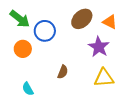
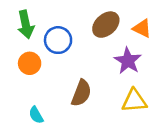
green arrow: (20, 19) -> (26, 25), turned 40
brown semicircle: (63, 72) -> (81, 93), size x1.5

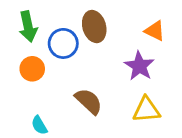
brown ellipse: (106, 25) -> (94, 27), moved, turned -64
brown semicircle: (81, 93) -> (89, 101), turned -68

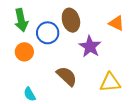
purple star: (139, 66) -> (90, 47), moved

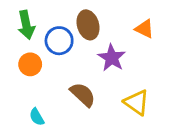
yellow triangle: (110, 83) -> (137, 102), turned 40

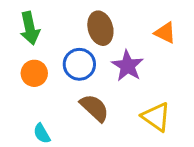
blue circle: (59, 41) -> (79, 64), moved

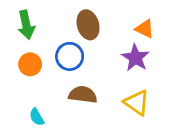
purple star: (128, 66) -> (135, 58), moved
brown semicircle: (94, 108) -> (83, 95), turned -36

